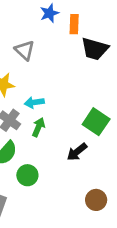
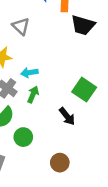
black arrow: (77, 152) -> (67, 116), turned -90
brown circle: (96, 200) -> (60, 163), moved

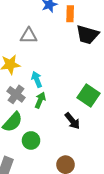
gray triangle: (21, 26) -> (29, 36), turned -42
cyan arrow: (29, 73) -> (37, 79), turned 77

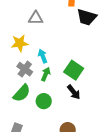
green square: (89, 96) -> (74, 70), moved
green circle: (31, 140) -> (44, 101), moved

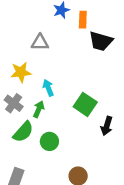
gray cross: (25, 69) -> (14, 103), moved
green arrow: (46, 74) -> (39, 109), moved
black arrow: (74, 92) -> (107, 126), moved, turned 56

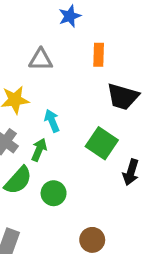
orange rectangle: (83, 20) -> (99, 55), moved
black trapezoid: (101, 41) -> (123, 97), moved

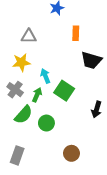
gray triangle: (41, 60) -> (29, 36), moved
green square: (102, 143) -> (64, 91), moved

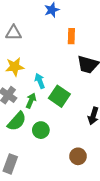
gray triangle: (29, 36) -> (14, 33), moved
brown circle: (71, 153) -> (78, 156), moved

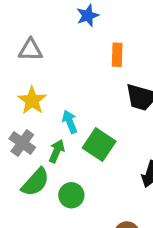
yellow star: (15, 67) -> (32, 100), turned -30

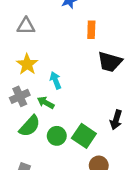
gray cross: (22, 143) -> (20, 96), turned 30
green square: (99, 145) -> (84, 136), moved
green arrow: (57, 151) -> (46, 103), turned -84

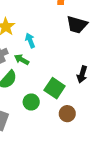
green circle: (57, 136) -> (31, 102), moved

